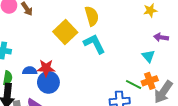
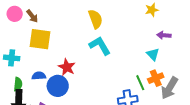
yellow square: (65, 32) -> (40, 39), moved, turned -35
red star: (46, 68) -> (67, 67), moved, turned 30
green line: (134, 84) -> (140, 83), turned 42

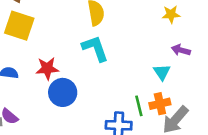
red star: (67, 67) -> (47, 68), turned 30
blue circle: (58, 86) -> (63, 92), moved

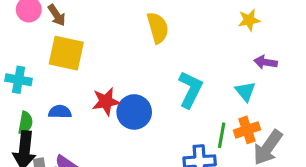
cyan L-shape: (95, 48) -> (190, 90), moved, turned 52
blue circle: (63, 92) -> (134, 112), moved
green line: (139, 106) -> (222, 135), turned 30

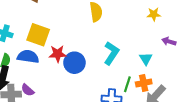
yellow square: (66, 53) -> (38, 35), moved
purple arrow: (265, 62) -> (169, 41), moved
blue semicircle: (60, 112) -> (28, 57), size x1.5

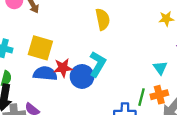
cyan L-shape: (111, 53) -> (98, 64), moved
blue semicircle: (28, 57) -> (45, 74), moved

